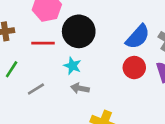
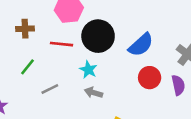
blue semicircle: (138, 37) -> (141, 45), moved

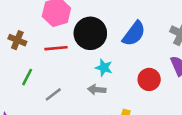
brown cross: (25, 29) -> (17, 40), turned 36
cyan star: (88, 70) -> (104, 68), moved
red circle: (150, 78) -> (149, 79), moved

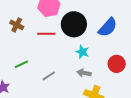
green line: (27, 77) -> (21, 64), moved, turned 32
gray arrow: (97, 90) -> (84, 73), moved
gray line: (53, 94) -> (49, 76), moved

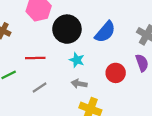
red line: (46, 34) -> (35, 58), moved

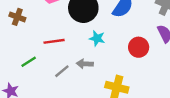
gray arrow: (79, 84) -> (85, 64), moved

